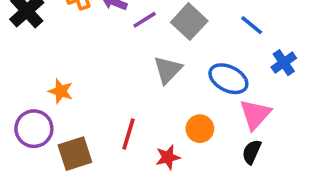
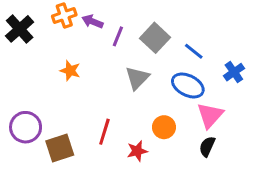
purple line: (145, 20) -> (118, 36), turned -36
blue line: (252, 25) -> (194, 51), moved
orange star: (61, 91) -> (70, 71), moved

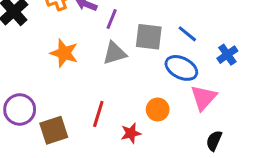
gray square: (155, 38) -> (149, 37), moved, turned -36
orange star: (70, 71) -> (64, 53), size x1.4
gray triangle: (137, 78) -> (115, 53), moved, turned 30
black semicircle: (207, 147) -> (214, 141), moved

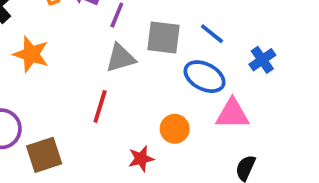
orange star: (64, 53) -> (31, 54), moved
pink triangle: (204, 98) -> (232, 114), turned 48
red line: (98, 114) -> (100, 106), moved

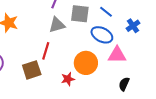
orange circle: (175, 129) -> (86, 63), size x1.5
brown square: (44, 155) -> (32, 70), moved

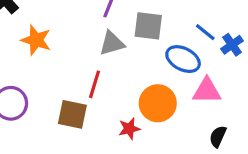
blue line: (106, 12) -> (205, 32), moved
brown square: (32, 70) -> (72, 114), turned 30

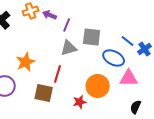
orange star: (36, 40) -> (26, 62), moved, turned 30

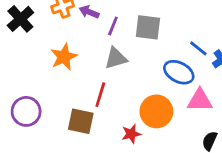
gray square: (92, 37) -> (148, 27), moved
orange star: (26, 62) -> (64, 57), moved

